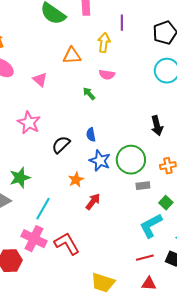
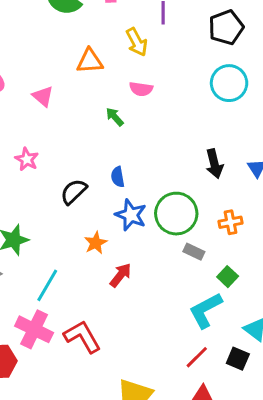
yellow arrow: (104, 43) -> (137, 42), turned 144
pink star: (29, 123) -> (27, 159), size x0.7
gray rectangle: (143, 186) -> (194, 252), turned 32
red line: (145, 258) -> (197, 357), turned -30

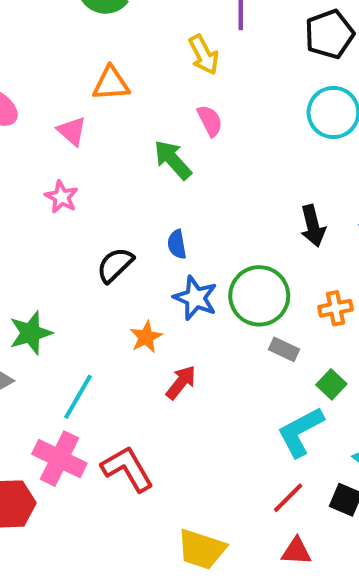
orange triangle: (90, 61) -> (111, 84), moved
pink semicircle: (141, 89) -> (210, 121), turned -125
green arrow: (115, 117) -> (173, 160), size x1.5
pink star: (27, 159) -> (61, 197), moved

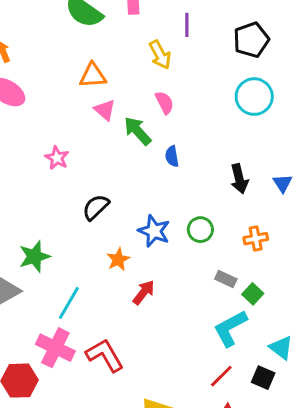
pink triangle: (72, 131) -> (105, 110), moved
blue semicircle: (177, 244) -> (172, 156), moved
green circle: (259, 296) -> (200, 230), size x0.6
gray rectangle: (284, 349) -> (226, 279), moved

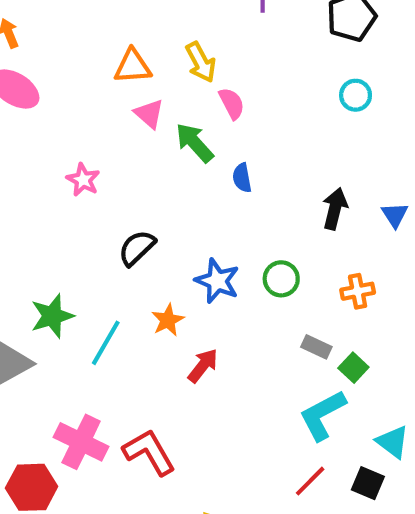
yellow arrow: (160, 55) -> (201, 62), moved
cyan circle: (254, 97) -> (356, 95), size x0.6
black arrow: (239, 179) -> (335, 209), turned -152
cyan line: (69, 303) -> (106, 343), moved

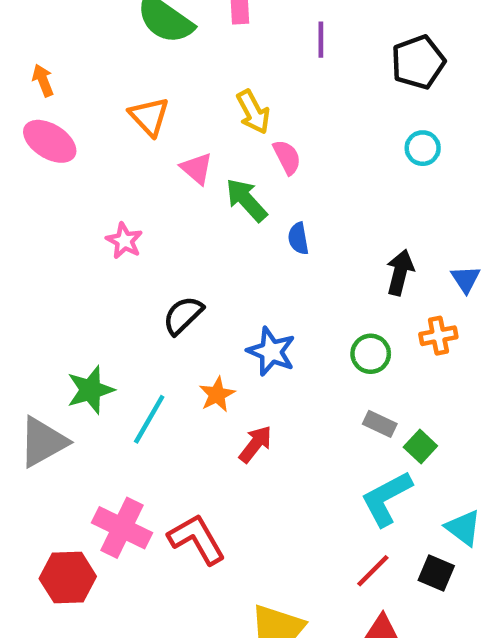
orange triangle: (133, 66) -> (149, 116), moved, turned 51
green circle: (281, 279) -> (371, 354), moved
orange cross: (358, 291) -> (438, 336), moved

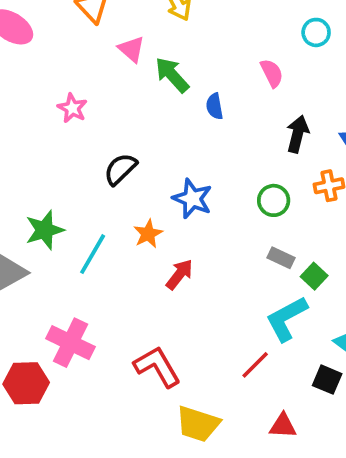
pink semicircle: (287, 157) -> (272, 73), moved
red L-shape: (197, 539) -> (157, 367), moved
red line: (373, 571) -> (255, 365), moved

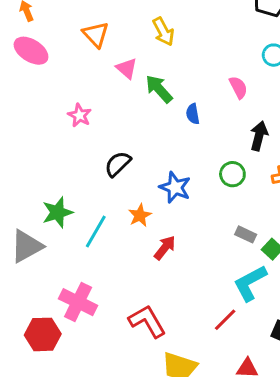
green circle: (274, 200) -> (232, 174), moved

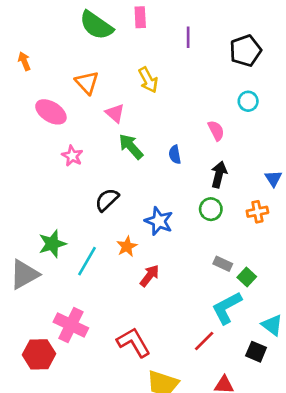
pink ellipse: (31, 51) -> (51, 112), moved
green arrow: (159, 89) -> (131, 147), moved
black arrow: (259, 136) -> (219, 174), moved

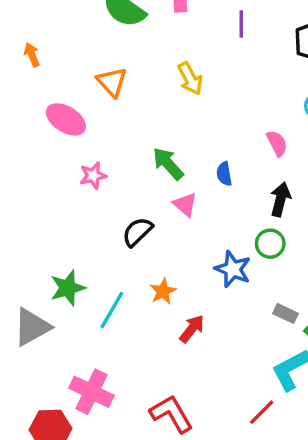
pink triangle: (115, 113) -> (185, 205), moved
pink star: (72, 156) -> (93, 176), turned 30
blue star: (159, 221) -> (233, 269), moved

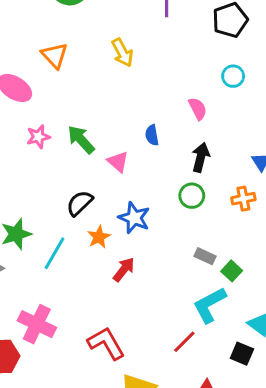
green arrow: (168, 164) -> (81, 140), moved
black semicircle: (137, 232) -> (80, 203), moved
blue star: (233, 269) -> (134, 218), moved

